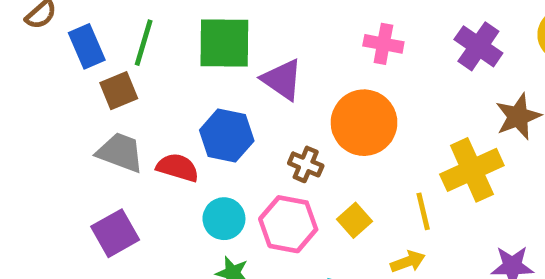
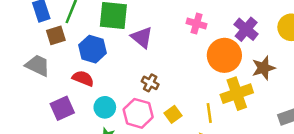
orange circle: (364, 123) -> (224, 55), moved
blue hexagon: (227, 136) -> (92, 49), moved
gray trapezoid: (120, 152) -> (38, 65), moved
purple square: (115, 233) -> (62, 108), moved

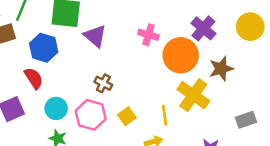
pink cross: (197, 24) -> (148, 35), moved
red semicircle: (83, 78) -> (34, 78), turned 35
yellow cross: (237, 94) -> (193, 95), turned -36

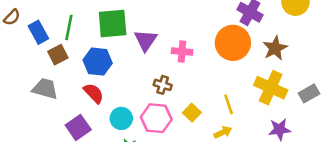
pink cross: (148, 35) -> (182, 52), moved
purple triangle: (95, 36) -> (146, 40), turned 35
yellow cross: (193, 95) -> (271, 88), moved

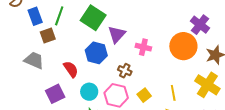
green square: (113, 23) -> (93, 18), turned 30
blue hexagon: (98, 62) -> (96, 53), moved

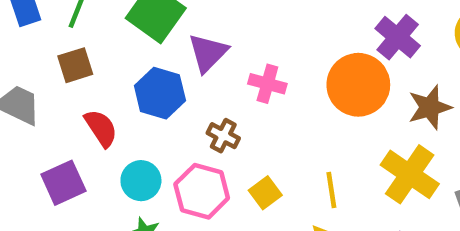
brown square: (48, 36) -> (75, 65), moved

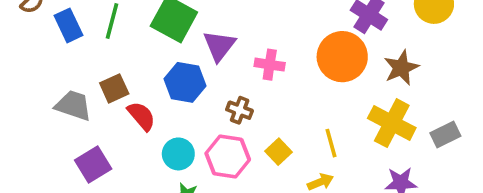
brown square: (75, 65) -> (114, 88), moved
purple square: (63, 183) -> (93, 164), moved

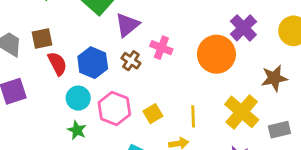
brown star: (401, 68) -> (274, 78), moved
blue hexagon: (185, 82) -> (93, 63), moved
brown cross: (240, 110) -> (131, 61), moved

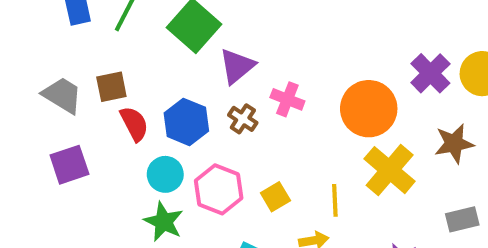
purple cross: (243, 28) -> (430, 73), moved
yellow cross: (242, 112) -> (390, 170), moved
green star: (77, 130) -> (164, 222), size x1.4

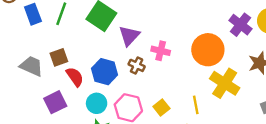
purple square: (69, 165) -> (55, 102), moved

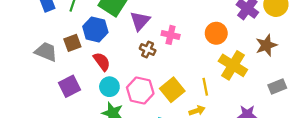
orange circle: (208, 50) -> (216, 33), size x0.7
blue hexagon: (105, 72) -> (95, 29), moved
red semicircle: (75, 77) -> (102, 62), moved
yellow square: (161, 107) -> (172, 90), size x1.5

